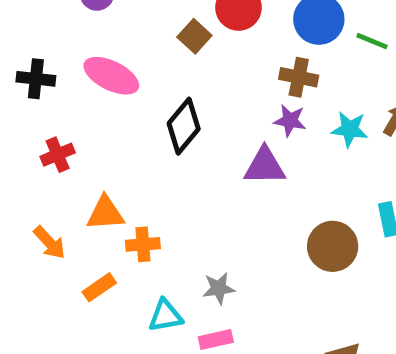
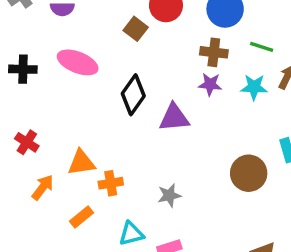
green line: (372, 41) -> (262, 47), moved
red cross: (58, 155) -> (27, 142), moved, turned -30
purple triangle: (265, 166) -> (174, 118), moved
orange arrow: (49, 243) -> (43, 187), turned -96
gray star: (219, 288) -> (169, 195), moved

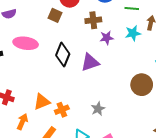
brown cross: (214, 52) -> (93, 20), moved

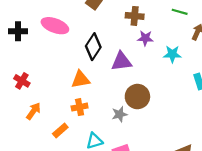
cyan star: (133, 33) -> (172, 54), moved
brown circle: (142, 85) -> (137, 97), moved
orange triangle: (42, 102) -> (81, 79), moved

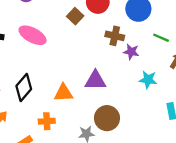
purple star: (145, 38) -> (131, 52), moved
black diamond: (93, 47) -> (24, 87), moved
orange triangle: (81, 79) -> (63, 93), moved

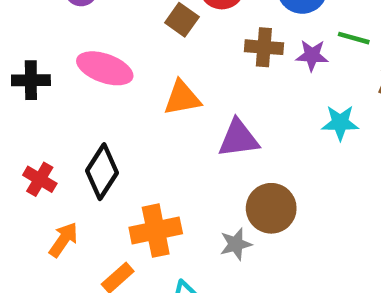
purple star: (131, 52) -> (312, 55), moved
orange triangle: (63, 93) -> (182, 98), moved
orange cross: (47, 121) -> (156, 231), size x1.5

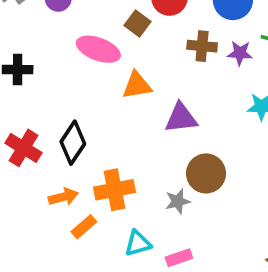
pink ellipse: (105, 68) -> (98, 49), moved
red cross: (40, 179) -> (23, 148), size x1.4
orange arrow: (64, 240) -> (63, 197), moved, turned 40

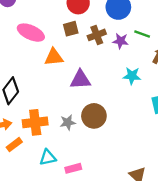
brown square: (138, 24) -> (71, 29), moved, turned 35
brown cross: (202, 46) -> (97, 35), turned -30
gray star: (178, 201) -> (68, 122), moved

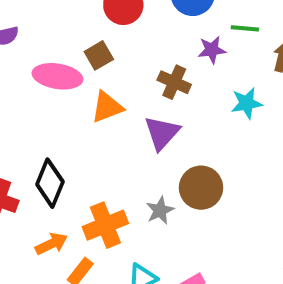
brown square: (71, 29) -> (99, 55), moved
brown cross: (97, 35) -> (174, 82), moved, turned -30
purple triangle: (80, 80) -> (162, 133), turned -30

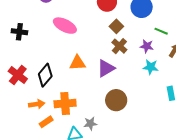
purple star: (212, 50) -> (147, 46), moved
brown square: (99, 55) -> (116, 26), moved, turned -32
orange triangle: (107, 107) -> (77, 63), moved
gray star: (160, 210) -> (90, 124), moved

